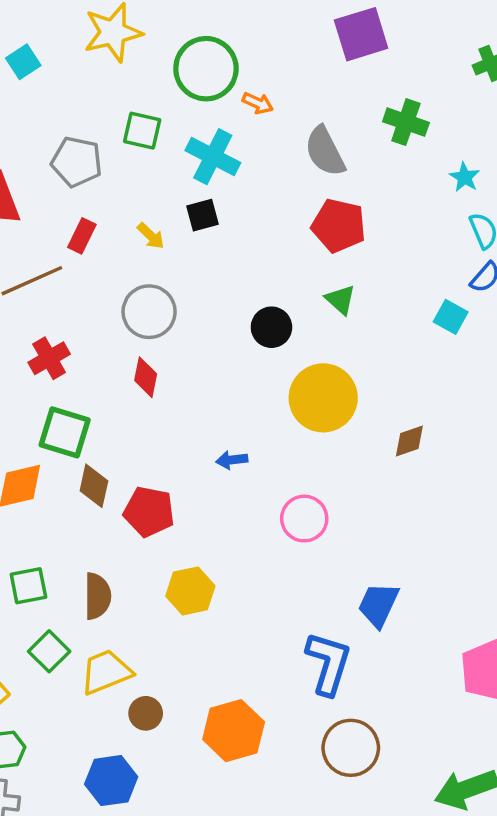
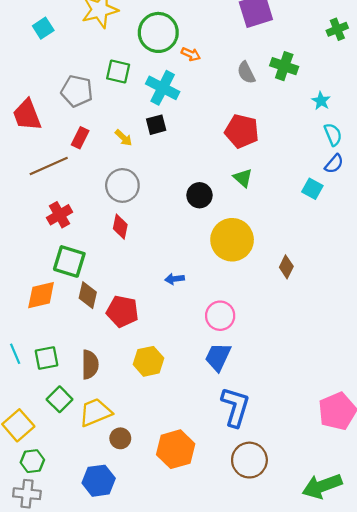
gray semicircle: (325, 151) -> (246, 73), moved, size x0.7
brown diamond: (409, 441) -> (286, 267), turned -45
blue trapezoid: (378, 605) -> (218, 357), moved

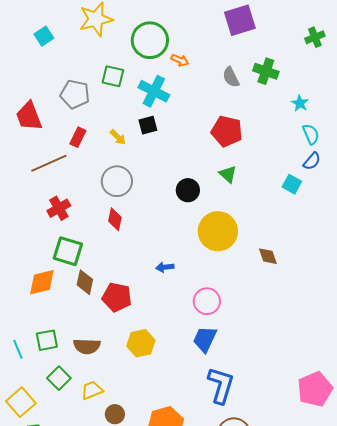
brown diamond: (286, 267) -> (268, 256), turned -45
cyan line: (15, 354) -> (18, 349), moved
brown semicircle: (90, 365) -> (87, 346), turned 92
yellow trapezoid: (95, 412) -> (92, 390), size x0.7

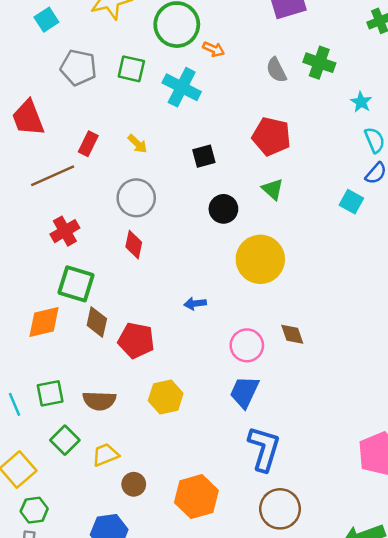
gray pentagon: (75, 94) -> (78, 68), moved
black square: (148, 125) -> (204, 156), moved
brown diamond: (268, 256) -> (292, 334), moved

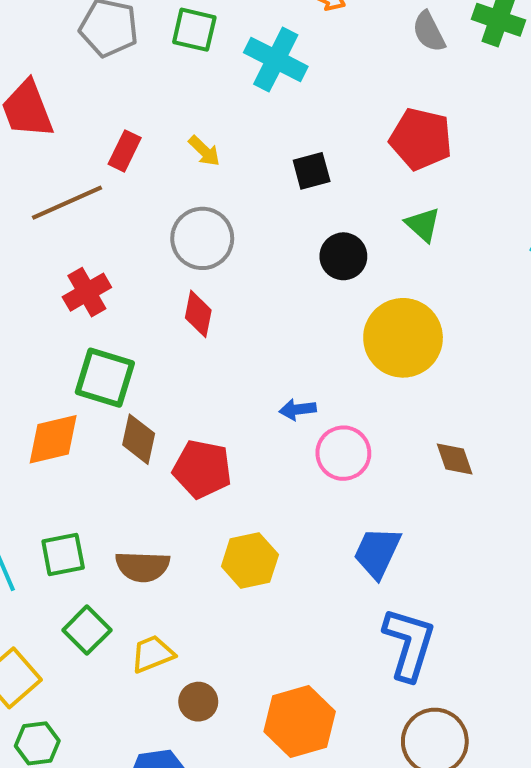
pink circle: (247, 345) -> (343, 453), moved

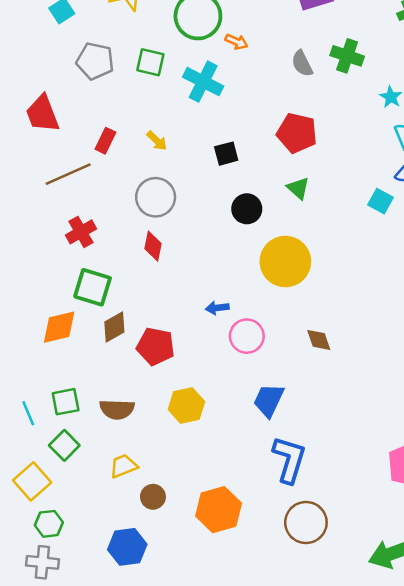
brown diamond: (139, 439) -> (114, 327), turned 48
green square: (87, 630) -> (64, 445), moved

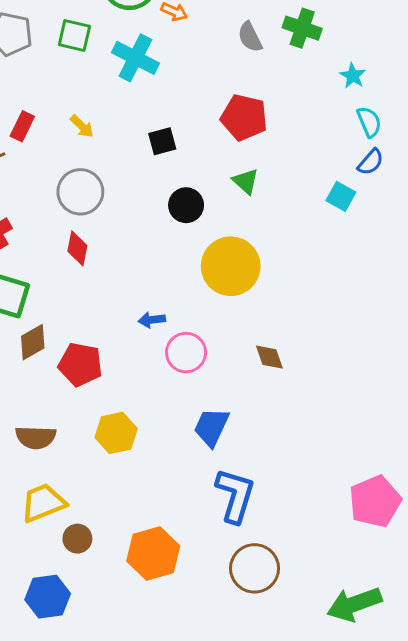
yellow trapezoid: (123, 466) -> (43, 503), size x1.4

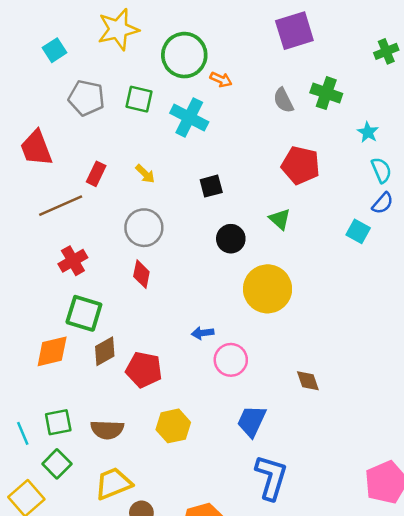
red pentagon: (244, 117) -> (301, 165), moved
brown diamond: (269, 357) -> (308, 381), moved

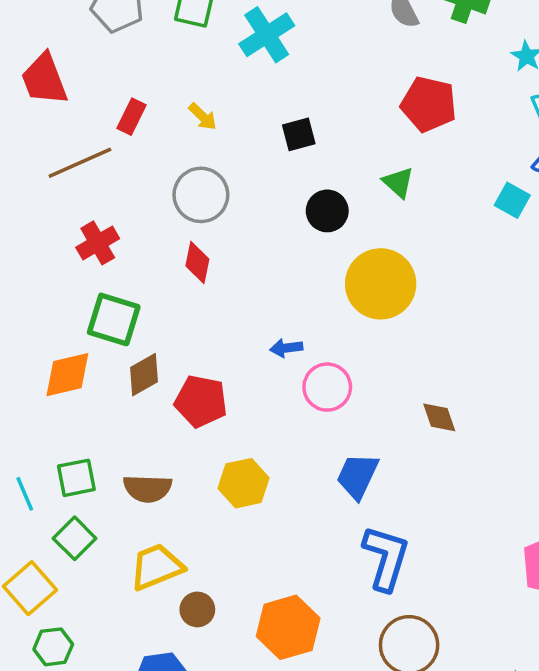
cyan cross: (189, 118) -> (267, 35), turned 30

